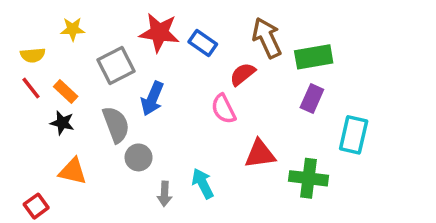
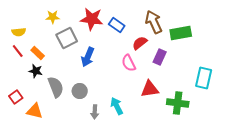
yellow star: (73, 29) -> (53, 17), moved
purple rectangle: (312, 98) -> (160, 57), moved
gray semicircle: (116, 125) -> (56, 87), moved
orange triangle: (73, 171) -> (35, 111), moved
red square: (36, 206) -> (16, 97), moved

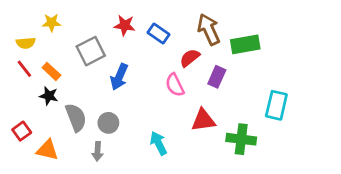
yellow star: (53, 17) -> (51, 23), moved
red star: (92, 19) -> (125, 25), size x0.7
gray arrow: (95, 112) -> (98, 151), moved

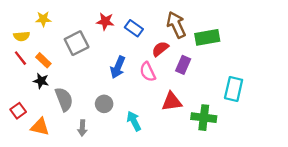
blue arrow: (119, 77) -> (118, 67), moved
gray circle: (108, 123) -> (104, 104), moved

